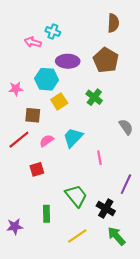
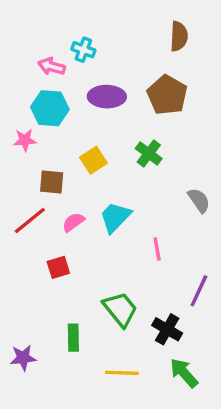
cyan hexagon: (46, 79) -> (50, 108), moved
yellow line: (77, 236) -> (122, 373), turned 36

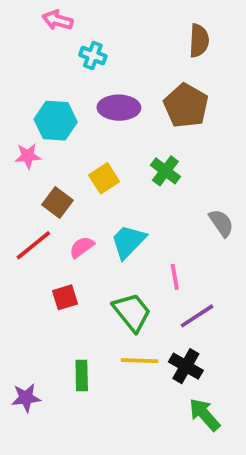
pink arrow: (52, 66) -> (58, 20), moved
brown square: (52, 182) -> (58, 202), turned 32
purple line: (199, 291) -> (197, 316), moved, turned 32
green trapezoid: (120, 309) -> (132, 312), moved
yellow line: (122, 373) -> (139, 361), moved

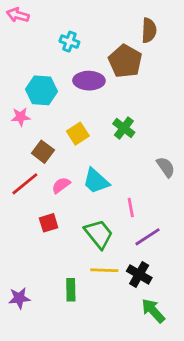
pink arrow: (58, 20) -> (18, 15), moved
brown pentagon: (186, 106) -> (125, 61), moved
cyan trapezoid: (128, 242) -> (96, 181), turned -92
green rectangle: (82, 375) -> (71, 290), moved

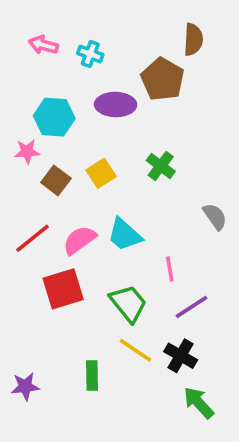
pink arrow: (18, 15) -> (43, 45), moved
brown square: (43, 152) -> (56, 180), moved
pink semicircle: (61, 185) -> (79, 240), size x1.4
red square: (49, 223) -> (63, 289), size x1.6
yellow line: (104, 270) -> (135, 350), turned 32

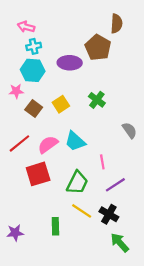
cyan cross: (90, 54) -> (34, 46), moved, turned -32
green trapezoid: (128, 303) -> (77, 183), turned 65

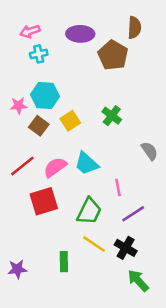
pink arrow: (26, 27) -> (30, 31), turned -35
purple ellipse: (70, 63) -> (80, 34), moved
cyan hexagon: (33, 70) -> (45, 96), moved

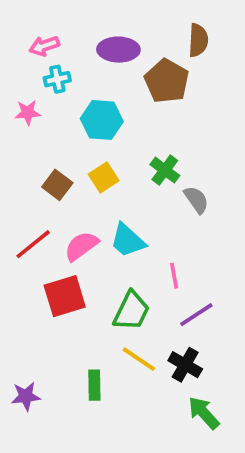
cyan hexagon: (45, 96) -> (102, 120), moved
pink star: (19, 106) -> (28, 113), moved
gray semicircle: (149, 151) -> (196, 200), moved

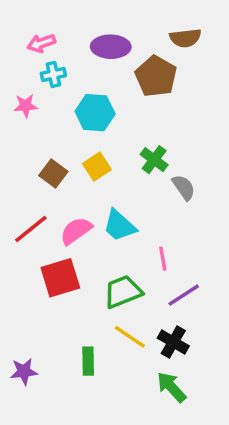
brown semicircle: (198, 40) -> (185, 38), turned 80
green trapezoid: (131, 311) -> (123, 292), turned -138
green arrow: (204, 413) -> (172, 387), moved

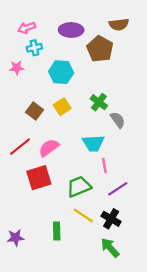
cyan trapezoid: (119, 226) -> (93, 143), moved, turned -45

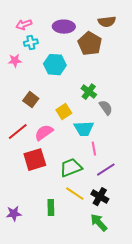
yellow square: (62, 107) -> (64, 112), moved

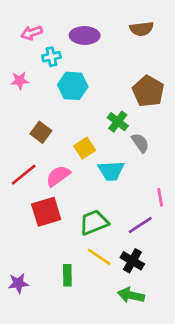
cyan cross: (31, 43) -> (51, 57), moved
brown pentagon: (90, 44) -> (148, 91), moved
pink line: (94, 149) -> (160, 197), moved
green arrow: (99, 223) -> (131, 295), turned -36

